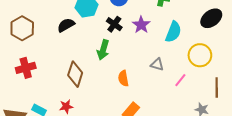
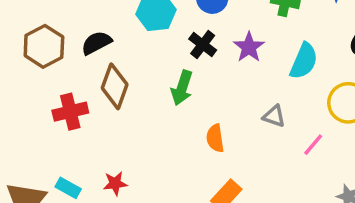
black semicircle: (66, 25) -> (96, 43), moved
red cross: (26, 68) -> (70, 112), moved
brown diamond: (75, 74) -> (115, 86), moved

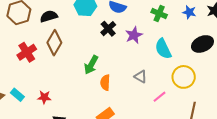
cyan semicircle: (304, 61) -> (163, 49), turned 120
green arrow: (182, 88) -> (91, 65), moved
red cross: (70, 112) -> (27, 52), turned -30

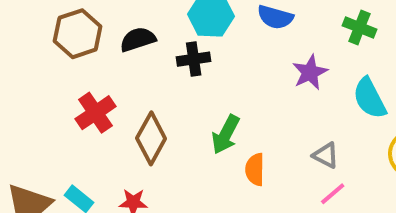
black cross: (108, 29) -> (194, 59), moved, turned 35
brown diamond: (54, 43) -> (151, 138), moved
pink line: (159, 97) -> (333, 194), moved

